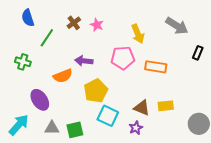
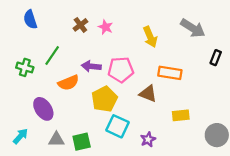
green line: (47, 38) -> (52, 55), moved
pink pentagon: (123, 58) -> (121, 70), moved
brown triangle: (142, 108) -> (148, 94), moved
cyan arrow: (19, 125) -> (20, 136), size x0.7

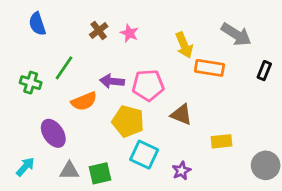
orange rectangle: (170, 73) -> (209, 68), moved
yellow pentagon: (104, 99) -> (128, 121), turned -30

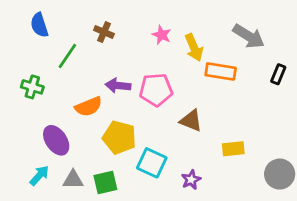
brown cross: (99, 31) -> (104, 32), turned -30
pink star: (129, 33) -> (162, 35), moved
green line: (64, 68) -> (67, 56), moved
yellow pentagon: (128, 121) -> (119, 137), moved
cyan arrow: (25, 167) -> (39, 175), moved

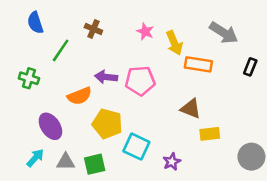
brown triangle: (191, 121) -> (191, 109), moved

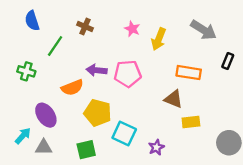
yellow arrow: (174, 43) -> (159, 39), turned 45
orange rectangle: (198, 64) -> (189, 73), moved
cyan arrow: (35, 158) -> (23, 136), moved
gray triangle: (66, 162) -> (44, 147), moved

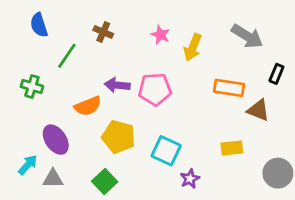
brown triangle: (174, 99) -> (258, 110), moved
cyan square: (124, 134) -> (166, 151), moved
green square: (86, 150) -> (105, 181), turned -30

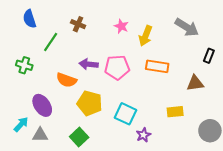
orange rectangle: (229, 88) -> (157, 66), moved
orange semicircle: (88, 106) -> (66, 80), turned 42
brown triangle: (258, 110) -> (195, 83), turned -30

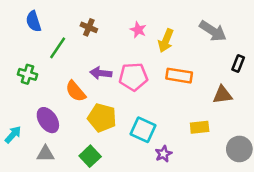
orange semicircle: (66, 80) -> (76, 91), turned 30
cyan arrow: (21, 124) -> (13, 135), moved

